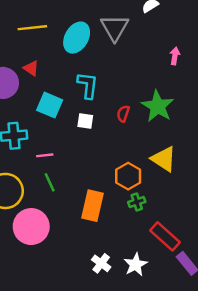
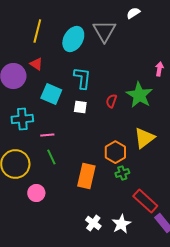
yellow line: (32, 28) -> (37, 31), turned -70
pink arrow: (175, 56) -> (159, 69), moved
yellow triangle: (164, 159) -> (144, 138), turned 50
pink circle: (31, 227) -> (36, 193), size x0.6

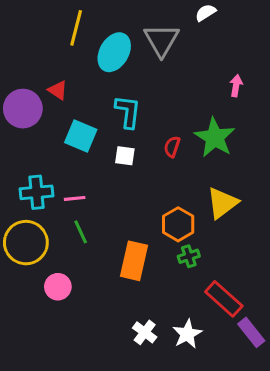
yellow line: (37, 31) -> (76, 28), moved
pink arrow: (159, 69) -> (236, 86), moved
cyan cross: (22, 119) -> (37, 192), moved

